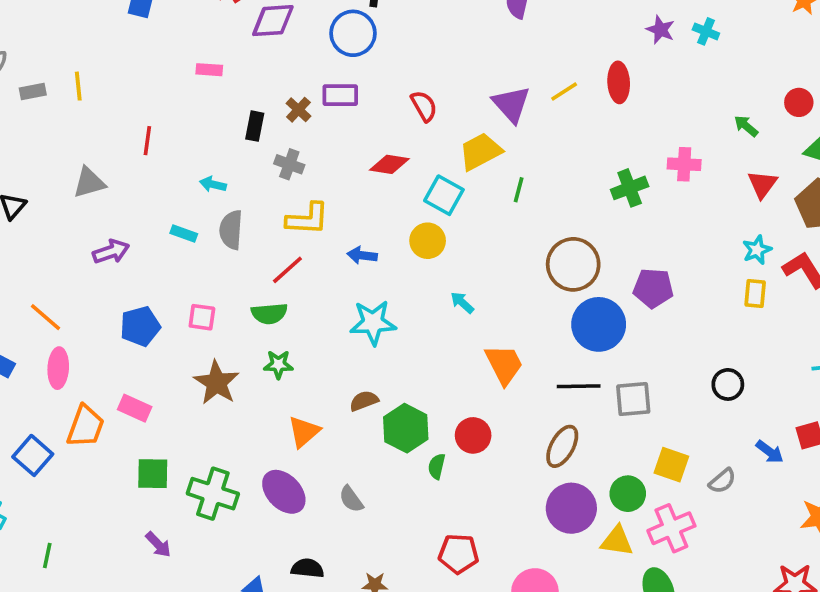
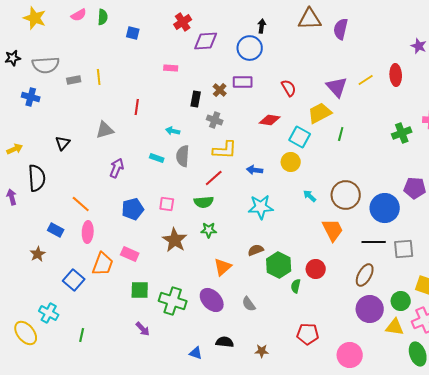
purple arrow: (111, 252) -> (117, 168), turned -48
brown circle: (573, 264) -> (346, 195), moved

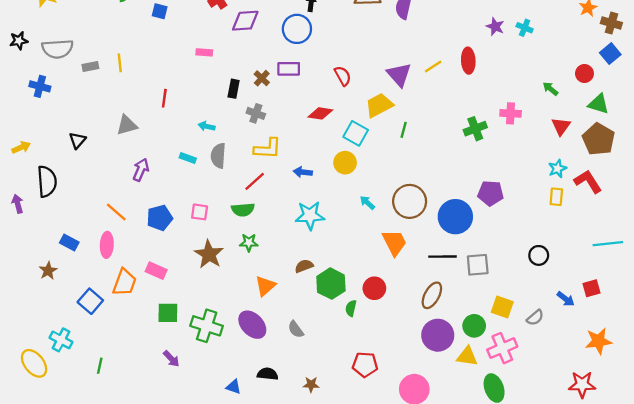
orange line: (81, 204) -> (116, 212), moved

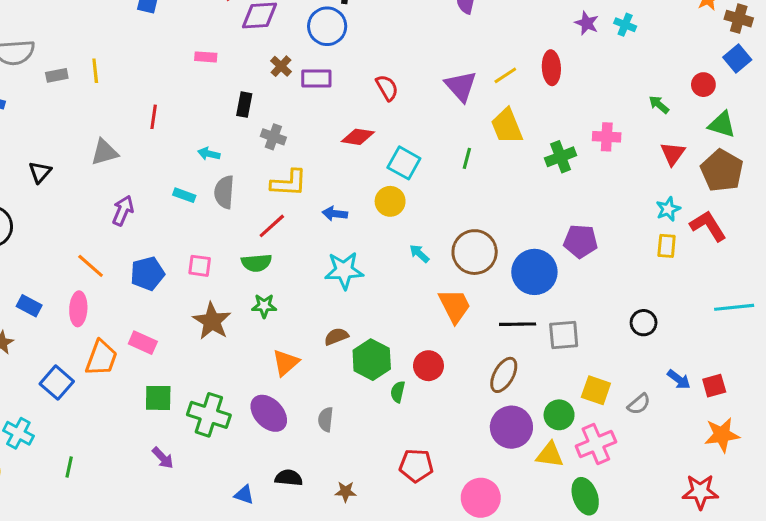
brown cross: (262, 78) -> (281, 66), moved
yellow trapezoid: (379, 105) -> (507, 126), moved, turned -84
red square: (591, 288) -> (714, 386), moved
gray semicircle: (296, 329) -> (326, 419), turned 42

